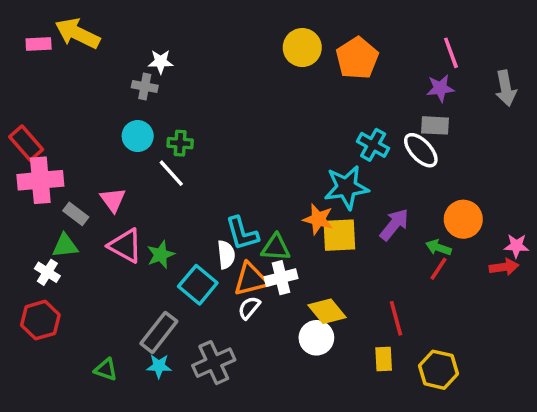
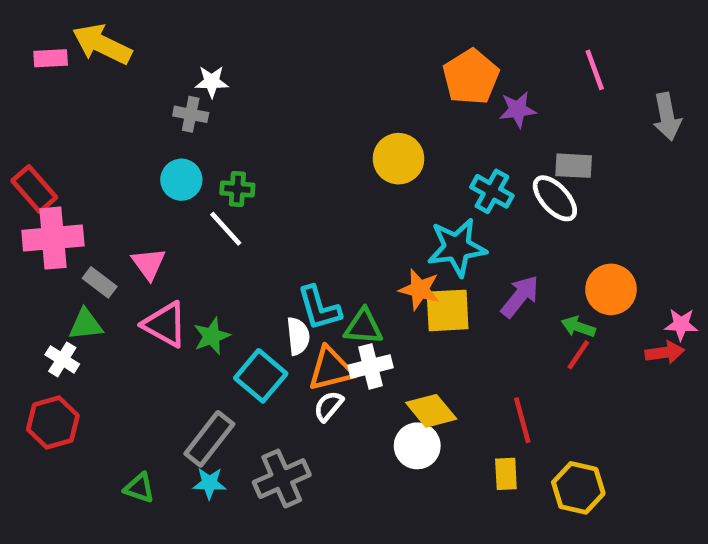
yellow circle: (302, 48) -> (399, 159), moved
purple star: (440, 88) -> (518, 110), moved

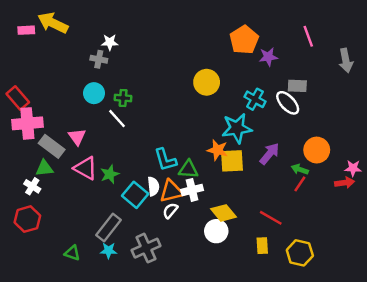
gray rectangle: (100, 282) -> (52, 146), size x1.5
white semicircle: (298, 336) -> (153, 186), moved
red line: (522, 420) -> (271, 218), turned -45

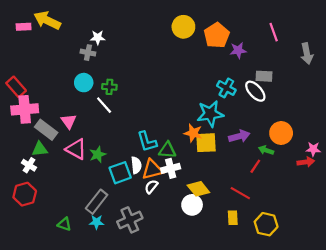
yellow circle: (207, 82) -> (183, 27), moved
purple arrow: (270, 154) -> (239, 136), turned 36
red line: (300, 184) -> (255, 166), moved
cyan square: (135, 195) -> (120, 173), turned 30

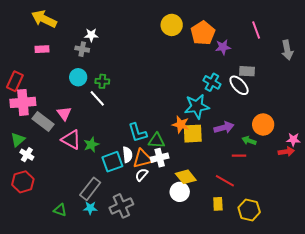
pink rectangle: (24, 27) -> (42, 49), moved
red rectangle: (16, 87) -> (15, 81), turned 66
green triangle: (40, 149) -> (18, 140), moved, turned -35
red line: (255, 166) -> (239, 156), turned 56

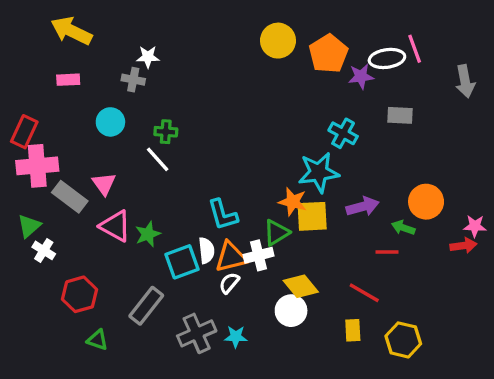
cyan circle: (78, 77) -> (110, 122), moved
white ellipse: (239, 85) -> (387, 58), moved, turned -55
green triangle: (157, 141) -> (276, 233), moved, turned -36
red hexagon: (23, 182) -> (80, 294), moved
cyan star: (90, 208) -> (236, 337), moved

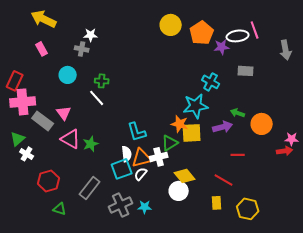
pink rectangle: (68, 80) -> (42, 49), turned 64
green arrow: (403, 228) -> (238, 113), moved
cyan square: (182, 262) -> (122, 169), moved

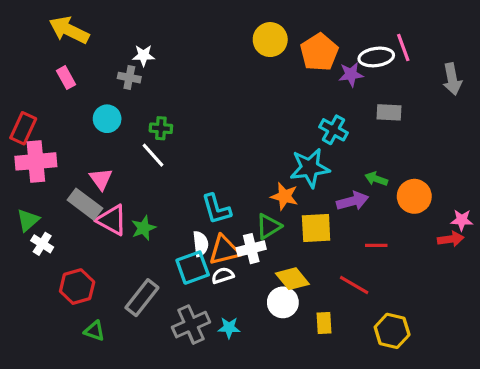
gray rectangle: (43, 121) -> (85, 204), moved
yellow square: (192, 133) -> (316, 228), moved
white semicircle: (141, 174) -> (223, 275), turned 32
yellow rectangle: (217, 203) -> (324, 323), moved

